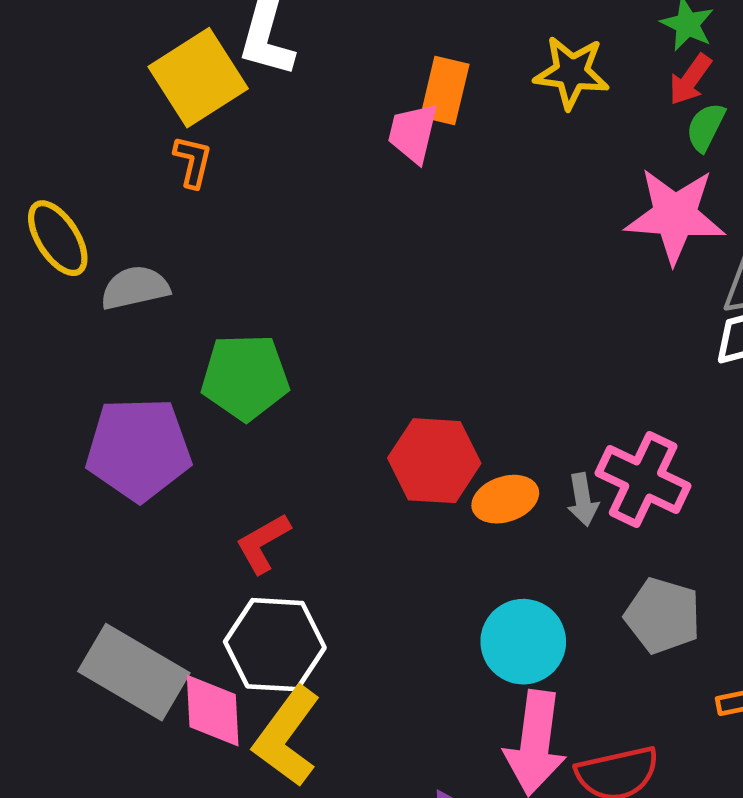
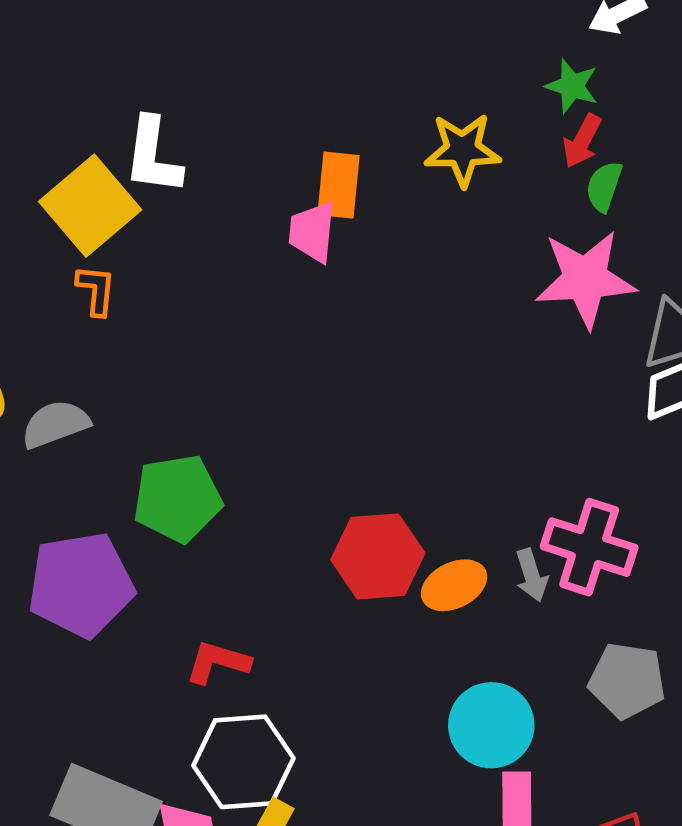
red L-shape: (263, 543) -> (218, 662), turned 54

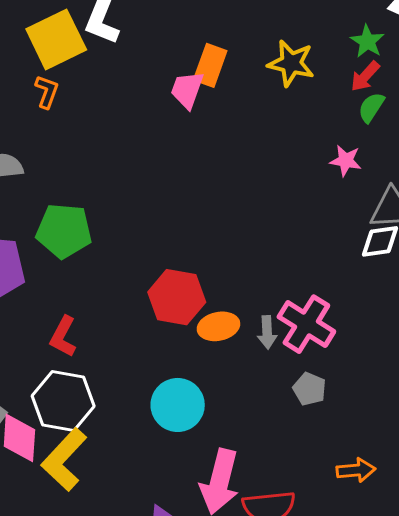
pink star: (585, 279) -> (346, 161), size x0.5
red L-shape: (218, 662) -> (63, 337), turned -93
gray pentagon: (627, 681) -> (310, 389), moved, size x0.7
cyan circle: (491, 725) -> (178, 405), moved

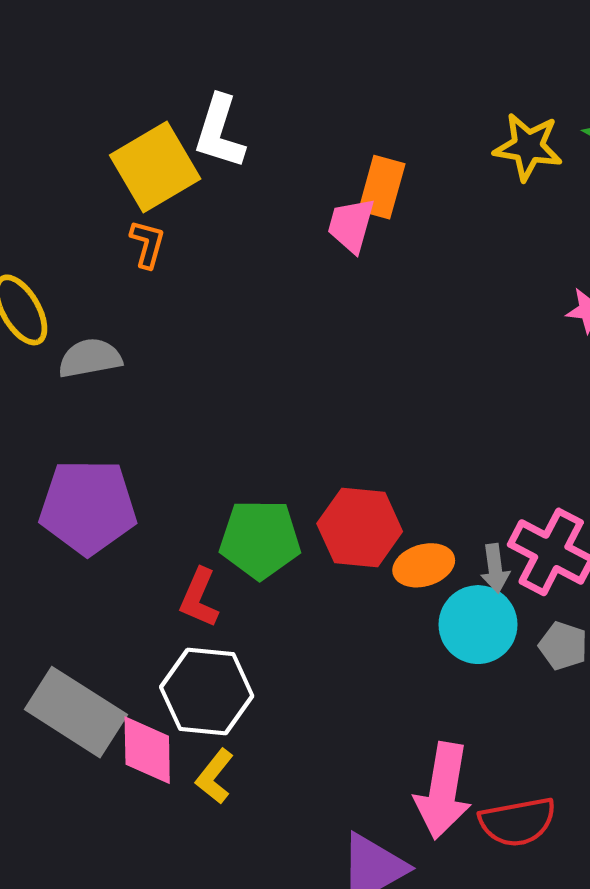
yellow star: (291, 63) -> (528, 147), moved
green pentagon: (64, 231) -> (260, 539), moved
cyan circle: (178, 405) -> (478, 625), moved
yellow L-shape: (64, 460) -> (215, 776), size x0.6

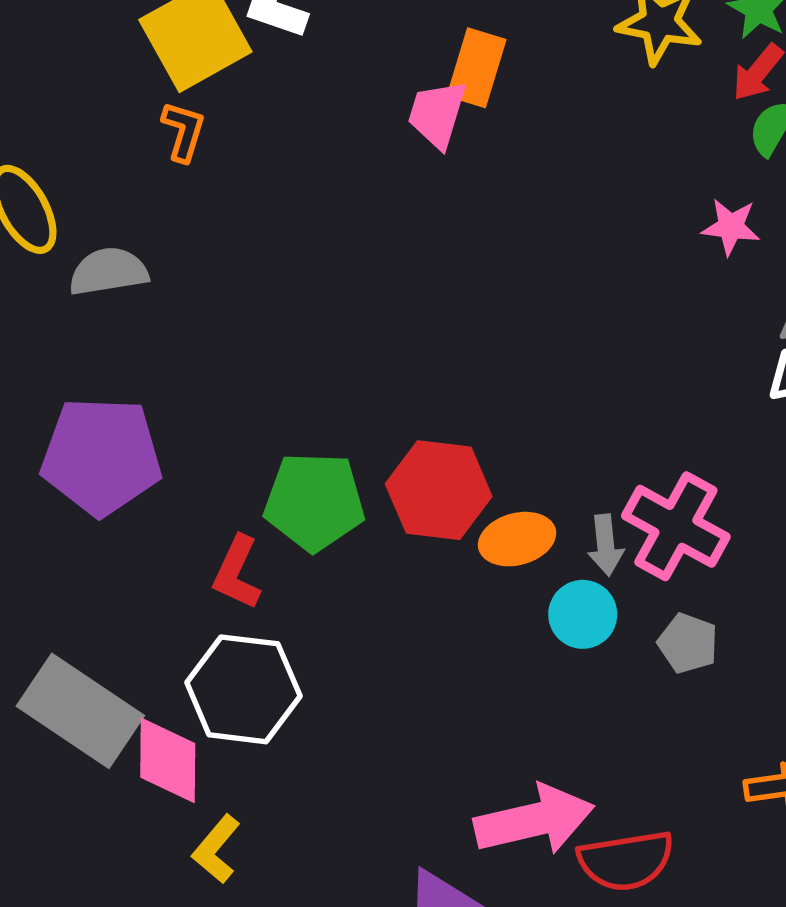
cyan circle: (478, 625) -> (583, 614), size x0.7
yellow L-shape: (215, 776) -> (216, 849), moved
pink arrow: (443, 791) -> (534, 820), turned -114

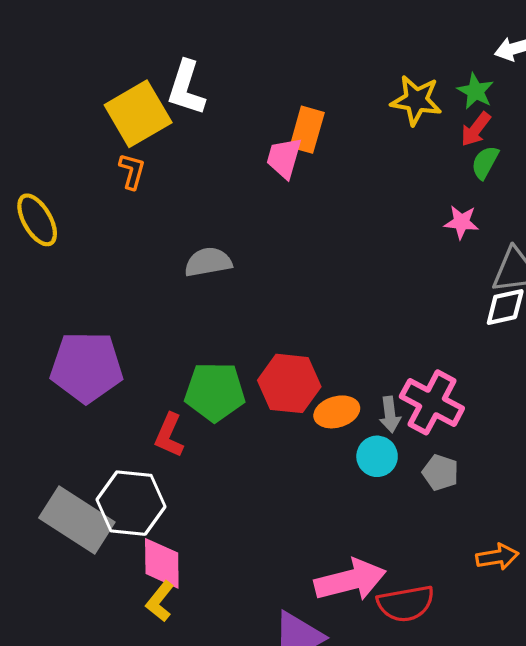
gray semicircle: (108, 271) -> (208, 262), moved
white hexagon: (243, 689) -> (131, 503), moved
pink diamond: (168, 760) -> (162, 563), moved

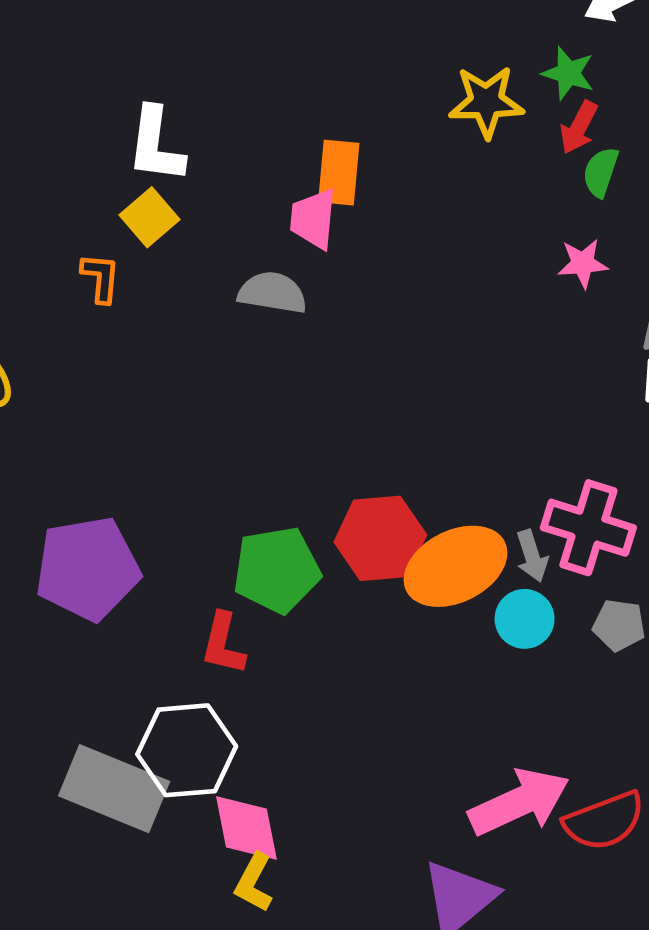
yellow square: (138, 114) -> (150, 217), moved, size x0.6
gray semicircle: (208, 262) -> (272, 293), moved, turned 30
orange ellipse: (337, 412) -> (456, 566), size x1.6

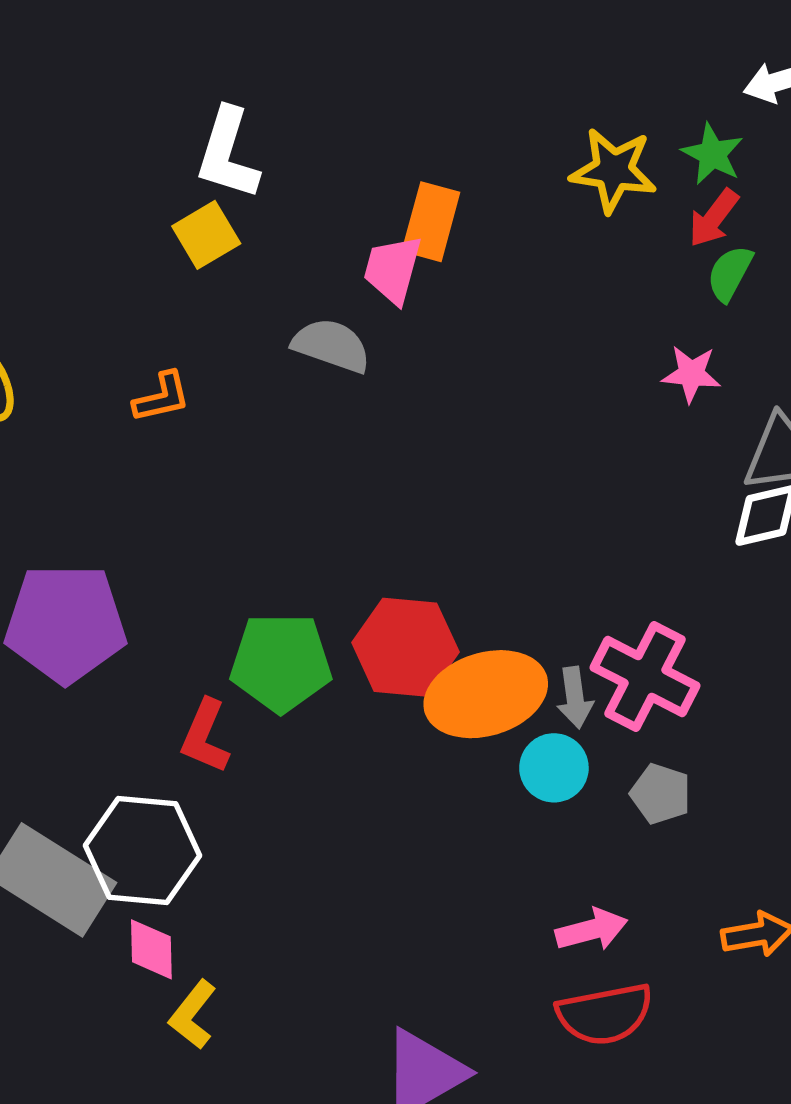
orange L-shape: (101, 278) -> (162, 397), moved, turned 62
pink arrow: (519, 802) -> (592, 930), moved, size x0.6
pink diamond: (246, 828) -> (151, 949), moved, size x0.7

